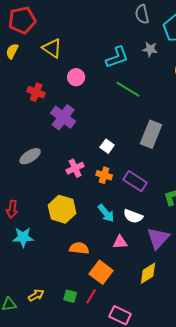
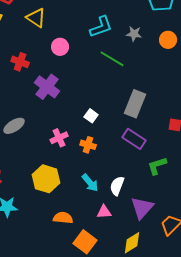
gray star: (150, 49) -> (134, 34), moved
purple rectangle: (135, 181) -> (134, 139), moved
white semicircle: (133, 216) -> (117, 186), turned 90

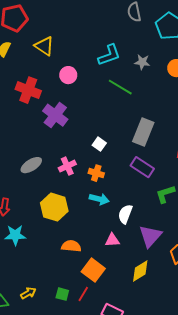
red cross: (20, 62) -> (28, 90), size x1.4
gray ellipse: (14, 126) -> (31, 165), moved
cyan arrow: (90, 183) -> (99, 199), moved, turned -36

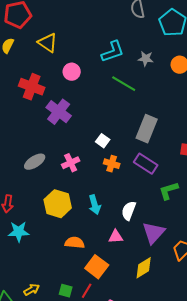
orange cross: (96, 173) -> (112, 164), moved
cyan arrow: (99, 199) -> (95, 205), moved, turned 60

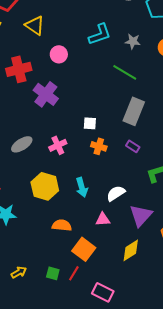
green line: (124, 84) -> (125, 72), moved
red cross: (32, 87) -> (19, 69), turned -35
white square: (103, 141) -> (90, 123), turned -32
purple rectangle: (146, 164) -> (133, 146), size x0.6
white semicircle: (129, 211) -> (116, 193), turned 36

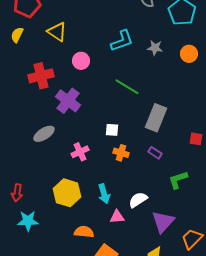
green line: (125, 72) -> (127, 87), moved
gray ellipse: (22, 144) -> (44, 134), moved
pink triangle: (103, 219) -> (117, 217), moved

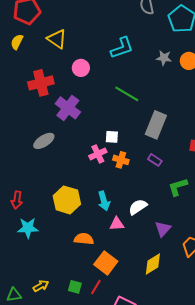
gray star: (155, 48) -> (164, 58), moved
pink cross: (80, 152) -> (98, 154), moved
purple triangle: (163, 222) -> (163, 229), size x0.7

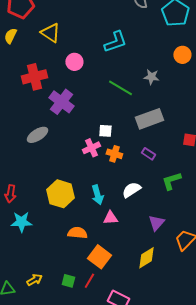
gray star: (164, 58) -> (151, 77), moved
gray rectangle: (156, 125) -> (149, 119), turned 48
white semicircle: (138, 207) -> (131, 190), moved

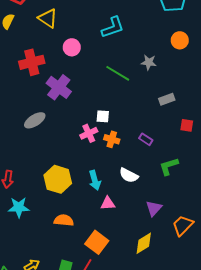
gray rectangle: (149, 119) -> (167, 99), moved, size x0.6
white semicircle: (131, 190) -> (129, 175), turned -120
orange semicircle: (77, 233) -> (64, 220), moved

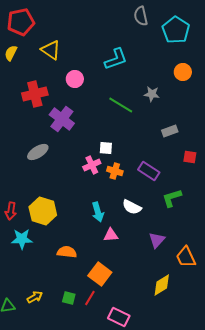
purple rectangle: (146, 139) -> (149, 171), size x1.5
yellow hexagon: (58, 179) -> (43, 211), moved
orange trapezoid: (183, 225) -> (186, 257), turned -70
yellow diamond: (144, 243) -> (162, 285), moved

